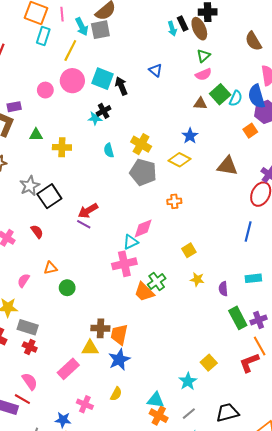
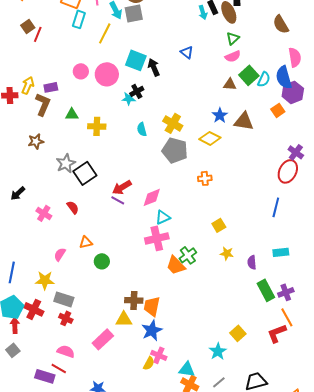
pink circle: (72, 81) -> (107, 74), moved
brown triangle: (227, 166) -> (244, 121), moved
pink diamond: (143, 228) -> (152, 197), moved
pink semicircle: (30, 381) -> (66, 351), turned -36
pink cross: (85, 404) -> (159, 355), moved

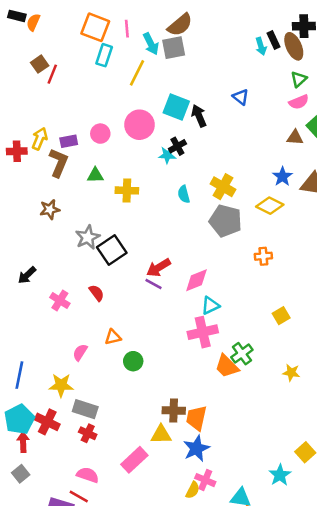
pink circle: (81, 71) -> (100, 134), moved
yellow star: (227, 253) -> (291, 373), moved

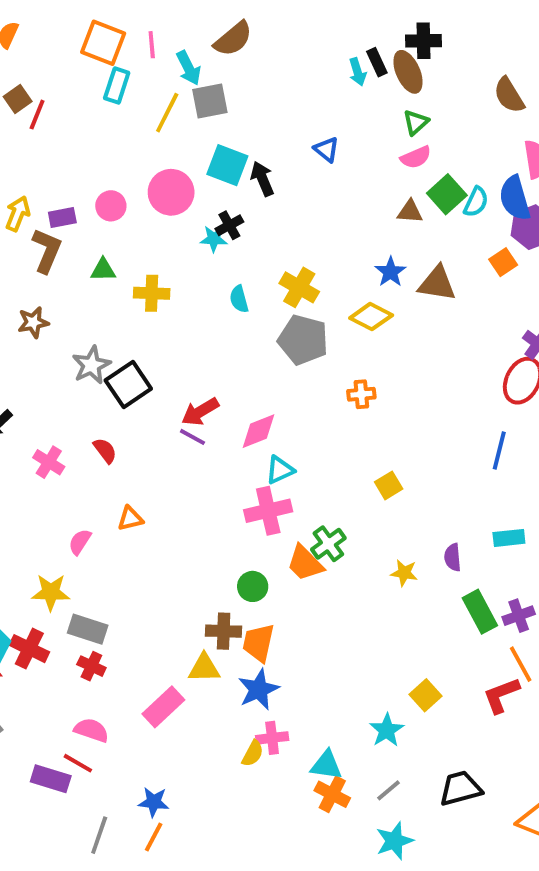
gray square: (174, 48) -> (210, 101), moved
green circle: (133, 361) -> (253, 586), moved
pink cross: (205, 480) -> (272, 738), turned -30

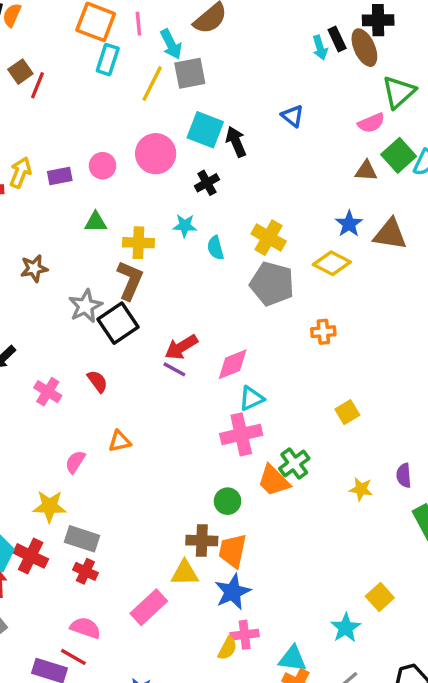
green triangle: (416, 122) -> (399, 92), moved, size x1.5
cyan star: (214, 239) -> (185, 226), moved
brown L-shape: (47, 251) -> (130, 280), moved

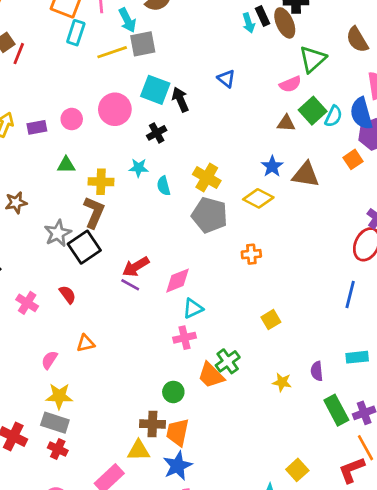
yellow line: (152, 84) -> (112, 52), turned 44
pink cross: (241, 434) -> (184, 338), size x0.7
yellow star: (49, 506) -> (59, 396), moved

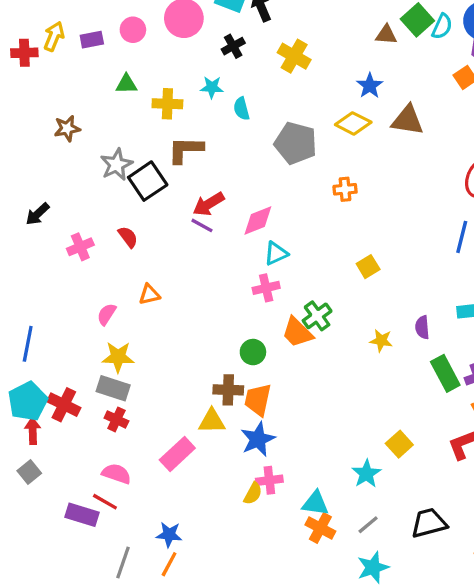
brown triangle: (306, 175) -> (407, 120), moved
yellow cross: (207, 178) -> (294, 56), moved
brown L-shape: (94, 212) -> (186, 150), moved, turned -112
pink cross: (27, 303) -> (80, 247), turned 35

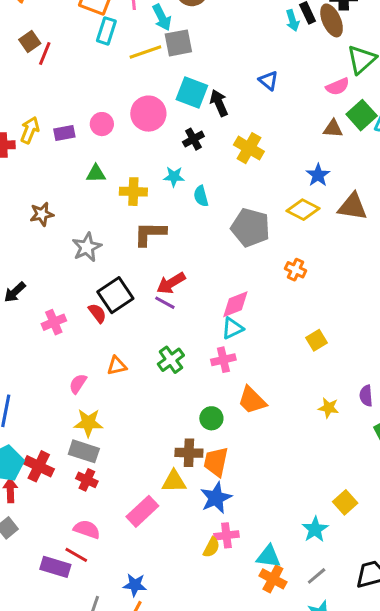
black square: (148, 181) -> (115, 295), moved
orange cross: (345, 189) -> (296, 270), turned 30
pink diamond: (258, 220) -> (235, 304), moved
green cross: (317, 316) -> (171, 360), moved

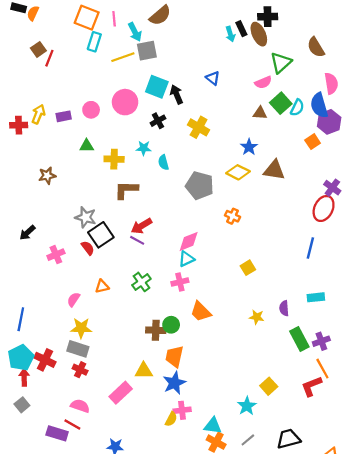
gray star: (87, 247) -> (86, 217), moved, turned -30
brown cross: (189, 453) -> (156, 330), moved

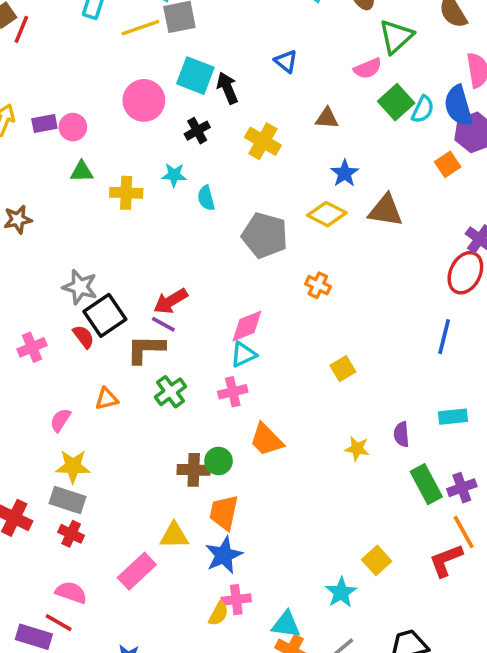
pink circle: (91, 110) -> (73, 127), moved
brown triangle: (260, 113) -> (327, 118), moved
brown L-shape: (126, 190) -> (146, 349), moved

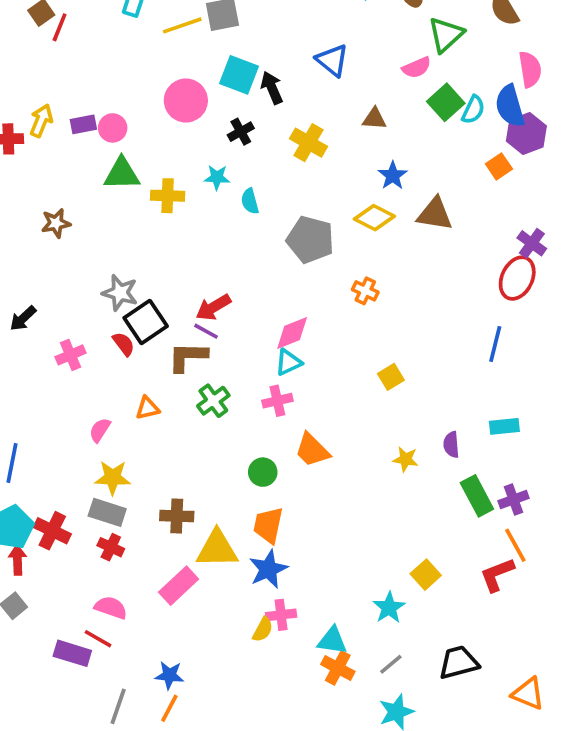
blue triangle: (286, 61) -> (332, 60), size x1.4
green triangle: (82, 171) -> (122, 174), size x1.5
brown cross: (194, 470) -> (177, 516), moved
yellow triangle: (174, 536) -> (217, 549), size x1.4

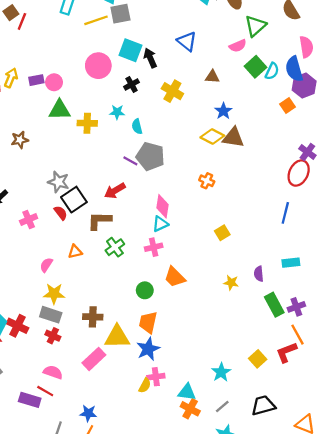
brown triangle: (435, 214) -> (233, 138), moved
gray pentagon: (310, 240) -> (150, 156), moved
purple line: (206, 331) -> (130, 161), moved
pink diamond: (292, 333) -> (162, 206), turned -60
yellow square: (426, 575) -> (258, 359), moved

